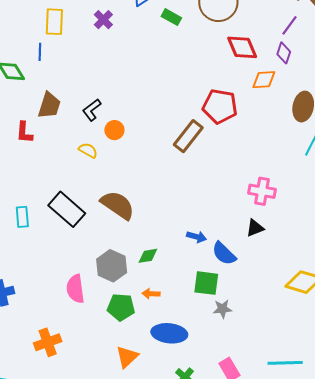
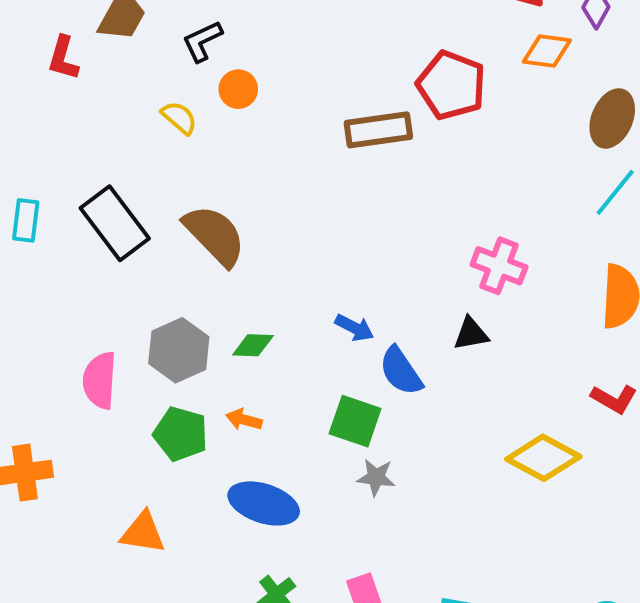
brown rectangle: (188, 136) -> (378, 130), turned 32
orange triangle: (127, 357) -> (143, 533), moved, turned 40

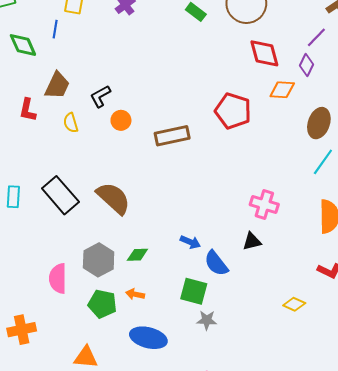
yellow semicircle: (179, 118) -> (71, 123), moved, turned -144
brown rectangle: (378, 130) -> (172, 136), moved
yellow diamond: (543, 458) -> (294, 304), size x0.6

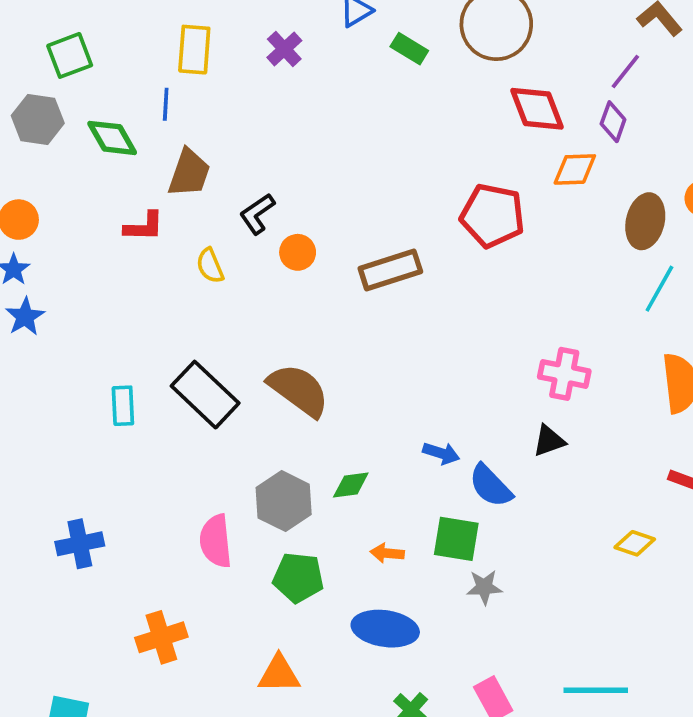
brown trapezoid: (57, 86) -> (189, 173), moved
red L-shape: (28, 110) -> (144, 227), moved, turned -95
orange arrow: (135, 294) -> (387, 553), moved

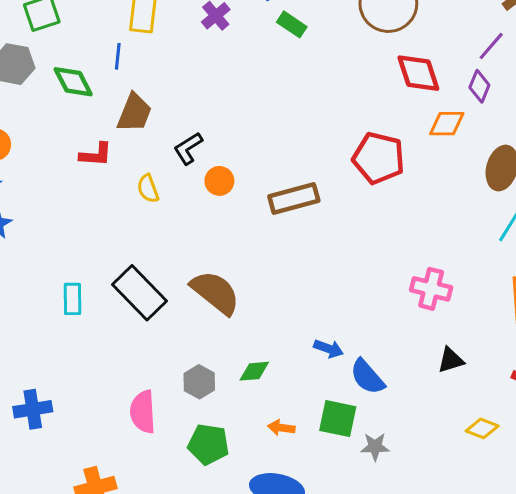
green rectangle: (409, 49) -> (292, 24), moved
black triangle: (549, 441) -> (451, 360), moved
gray hexagon: (284, 501) -> (199, 382), size x0.7
gray star: (484, 587) -> (375, 447), moved

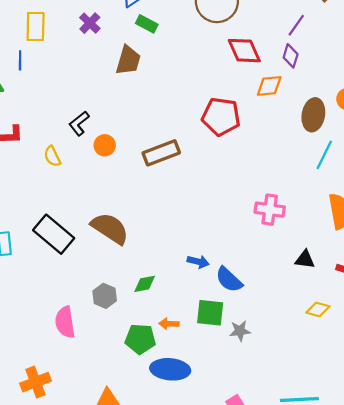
brown trapezoid: (134, 113) -> (128, 60), moved
black triangle: (451, 360) -> (305, 259), moved, turned 30
green pentagon: (208, 444) -> (140, 339), moved

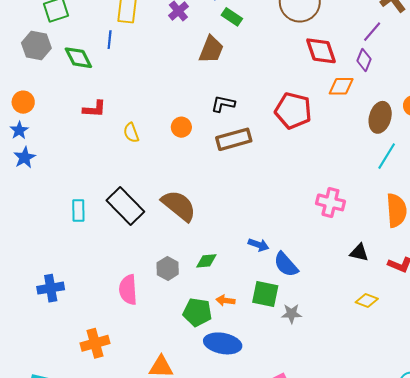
black L-shape: (79, 123) -> (223, 104), moved, turned 45

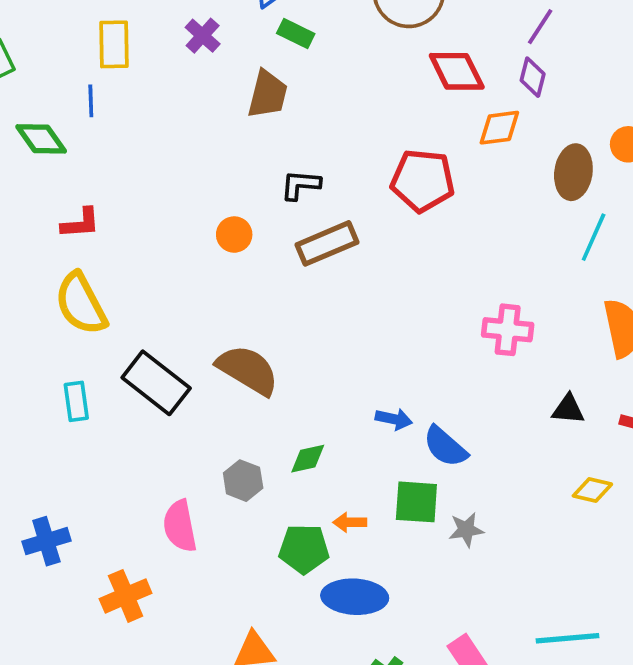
yellow semicircle: (131, 133) -> (81, 304), moved, size x1.8
orange cross: (95, 343) -> (126, 596), moved

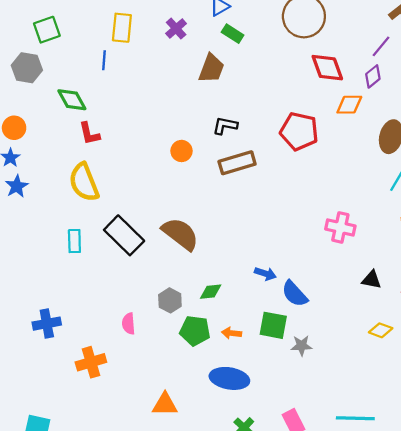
purple diamond: (533, 77) -> (373, 76), turned 30
green diamond: (41, 139) -> (72, 100), moved
red L-shape: (81, 223) -> (89, 134), turned 75
pink semicircle: (180, 526) -> (129, 324), size x0.7
green pentagon: (304, 549) -> (195, 331), moved

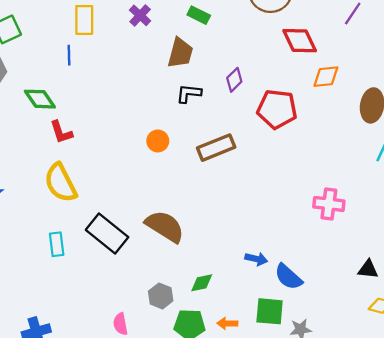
purple diamond: (373, 76) -> (234, 80), moved
black L-shape: (225, 126) -> (189, 93), moved
black triangle: (372, 280) -> (368, 269), moved

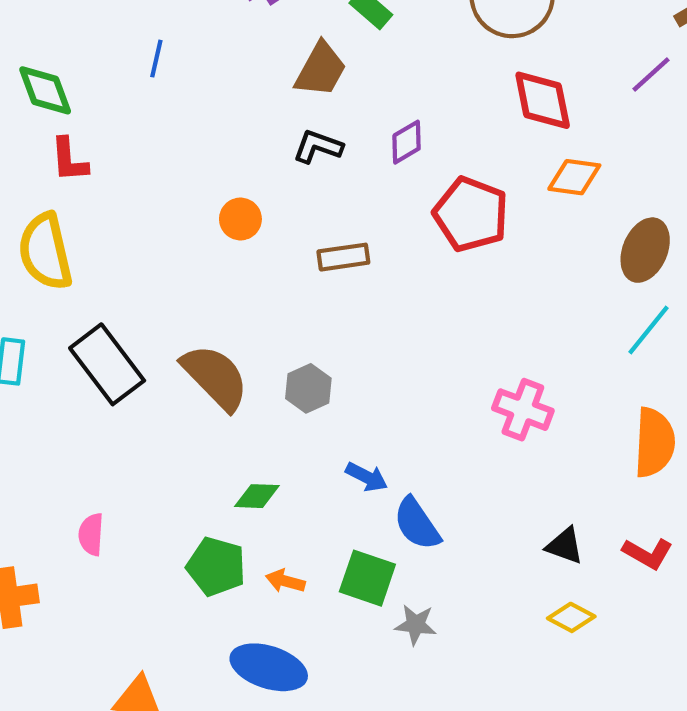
blue line: (69, 55) -> (156, 59), moved
brown rectangle: (216, 148) -> (343, 257), size x0.7
gray hexagon: (161, 296) -> (308, 388), moved

